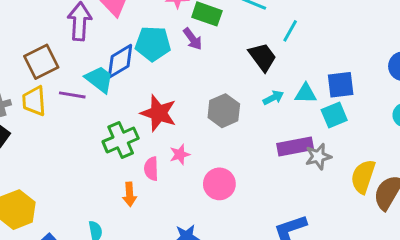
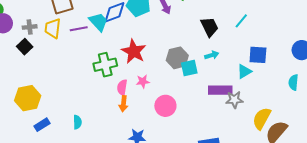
cyan line: (290, 31) -> (241, 21), moved
cyan triangle: (306, 94) -> (244, 71), moved, turned -42
purple line: (72, 95) -> (79, 29), turned -30
cyan square: (334, 115) -> (189, 68), moved
orange arrow: (130, 194) -> (123, 104), moved

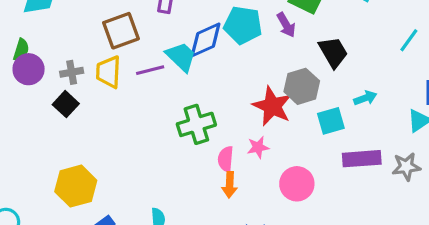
black trapezoid: (210, 27) -> (333, 52), moved
red star: (134, 51) -> (272, 106), moved
gray hexagon: (177, 58) -> (302, 86), moved
purple rectangle: (220, 90) -> (362, 159), moved

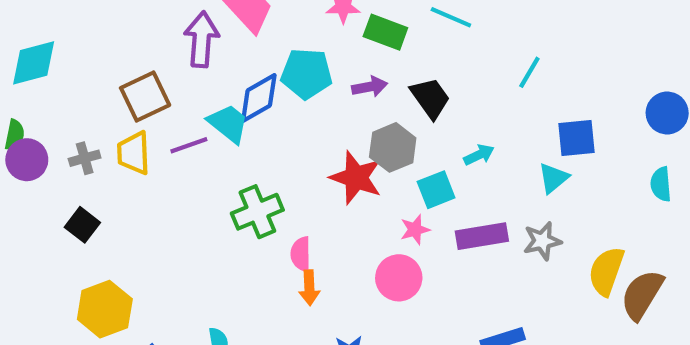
purple arrow: (286, 25) -> (370, 87), moved, turned -65
black square: (66, 104) -> (82, 225), moved
pink star: (258, 147) -> (415, 230), moved

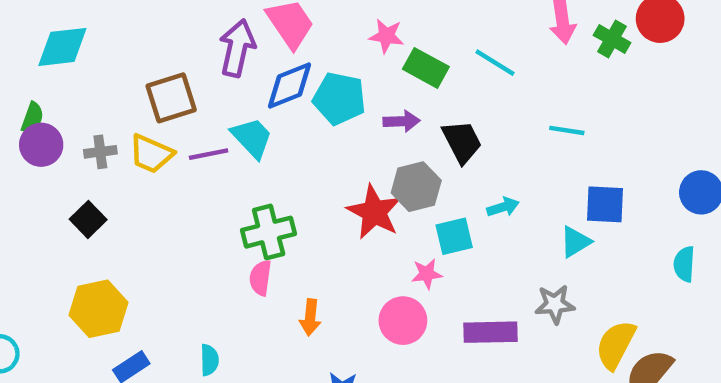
cyan line: (529, 72) -> (567, 130), turned 60
blue diamond: (259, 98) -> (289, 85), moved
yellow trapezoid: (134, 153) -> (151, 154), turned -72
purple rectangle: (482, 236) -> (491, 332), moved
pink semicircle: (301, 254) -> (260, 278), moved

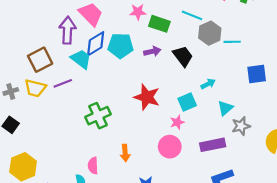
cyan trapezoid: (252, 138) -> (81, 59), moved
gray hexagon: (416, 187) -> (210, 33), moved
cyan triangle: (575, 242) -> (225, 108), moved
pink semicircle: (260, 278) -> (93, 166), moved

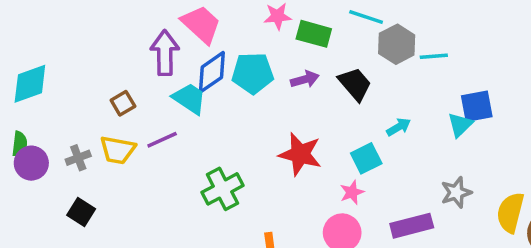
brown square: (40, 60) -> (123, 103), size x0.6
cyan triangle: (225, 108) -> (460, 125), moved

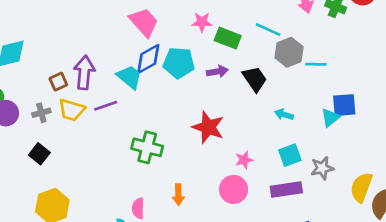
purple arrow: (165, 53) -> (84, 72), moved
brown square: (123, 103) -> (58, 82), moved
cyan arrow: (399, 127) -> (284, 114), turned -138
cyan square: (366, 158) -> (290, 155), moved
green cross: (222, 189) -> (147, 147), turned 36

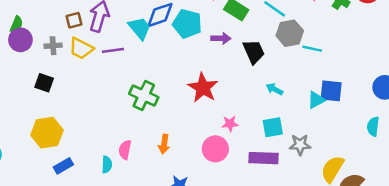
black square: (39, 154) -> (44, 83), turned -30

